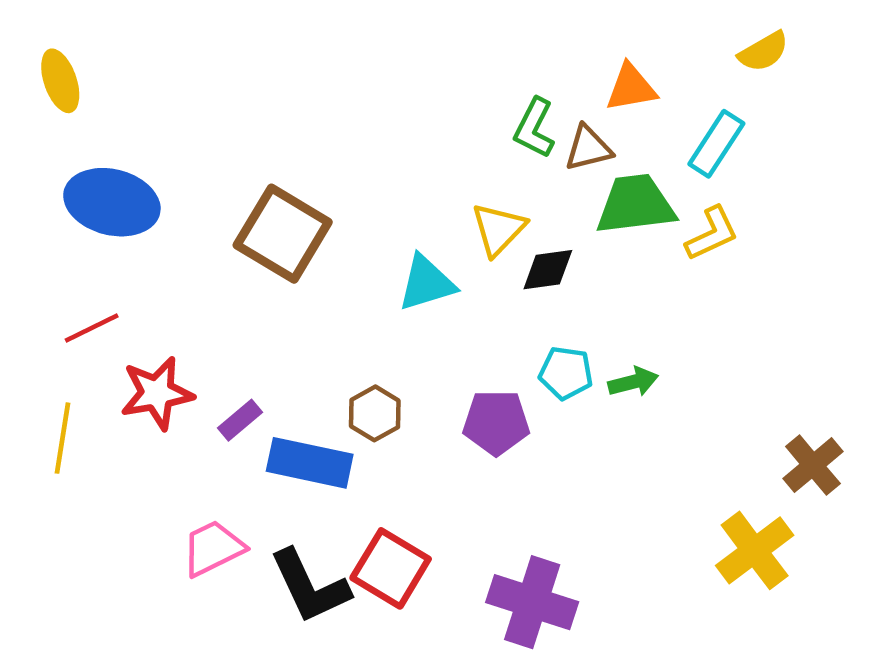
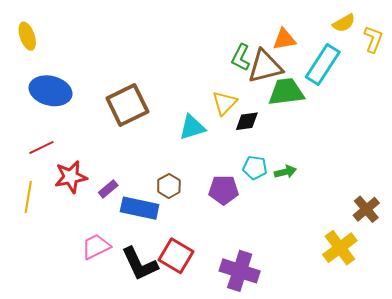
cyan rectangle: (716, 144) -> (323, 65), size x1.4
brown triangle: (588, 148) -> (265, 67), size x1.6
brown square: (283, 234) -> (127, 105), turned 33
yellow L-shape: (712, 234) -> (373, 39), moved, turned -44

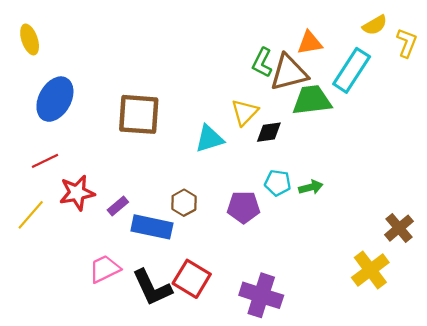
blue ellipse: (51, 91) -> (55, 99), turned -75
brown square: (127, 105) -> (139, 114), turned 30
yellow line: (28, 197) -> (31, 215), turned 32

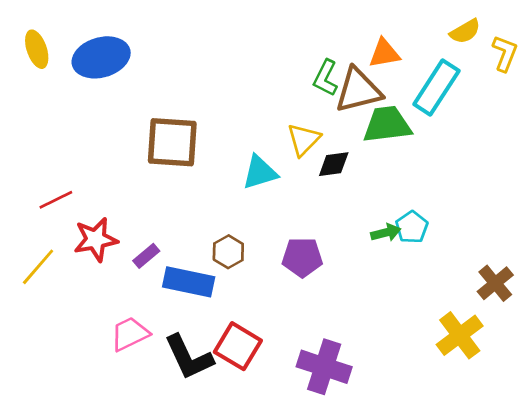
blue ellipse: (55, 99) -> (101, 57), moved, turned 45
cyan pentagon: (278, 183) -> (412, 227), moved, turned 30

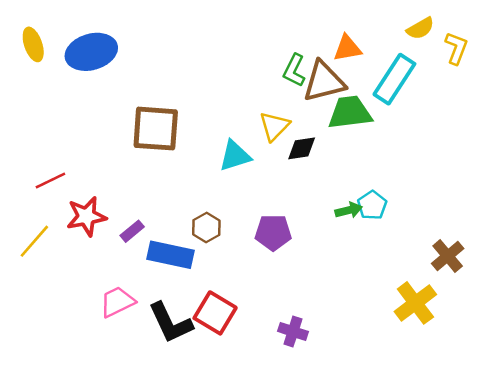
purple cross: (324, 367) -> (293, 331), size x0.6

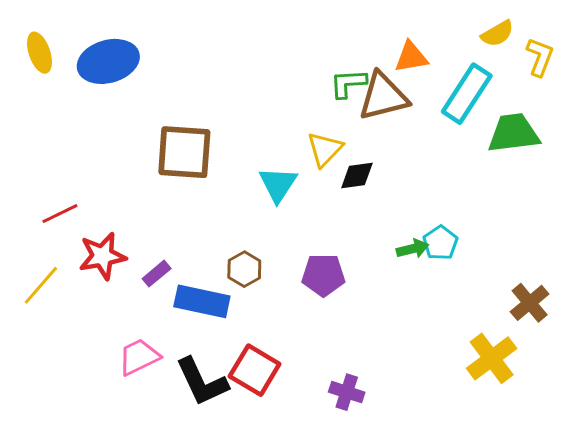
green L-shape: (294, 70) -> (348, 83), turned 60
green trapezoid: (350, 112) -> (514, 133), moved
cyan triangle: (235, 156) -> (278, 184), turned -40

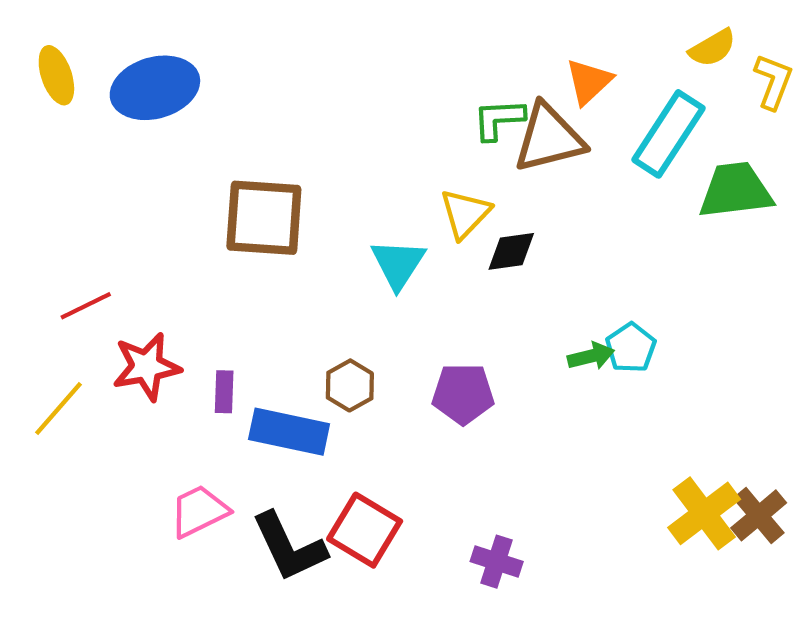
orange triangle: (411, 57) -> (589, 82), turned -33
purple rectangle: (157, 274) -> (224, 392), turned -48
brown cross: (530, 303) -> (759, 515), moved

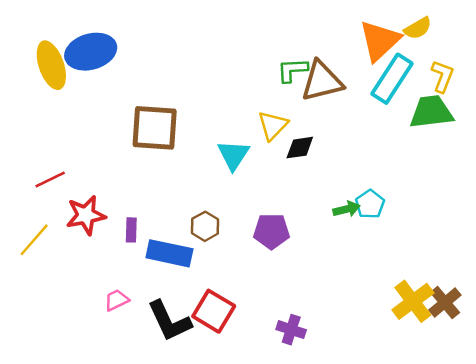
yellow ellipse: (56, 75) -> (51, 65), moved, size x1.4
orange triangle: (589, 82) -> (380, 41), moved, size x1.5
yellow L-shape: (773, 82) -> (442, 76), moved
pink trapezoid: (199, 511) -> (117, 300), size x0.7

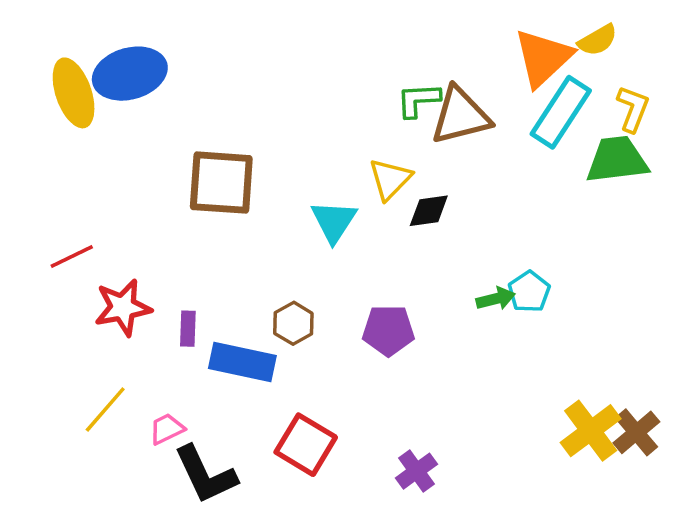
yellow line: (34, 240) -> (105, 410), moved
black L-shape: (169, 321) -> (205, 475), moved
purple cross: (291, 330) -> (417, 471), turned 36

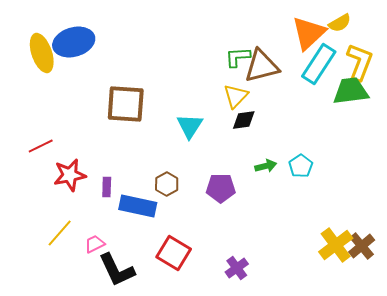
yellow L-shape: (633, 109) -> (360, 62), size x1.4
yellow triangle: (390, 179) -> (236, 96), moved
green arrow: (496, 299) -> (266, 166), moved

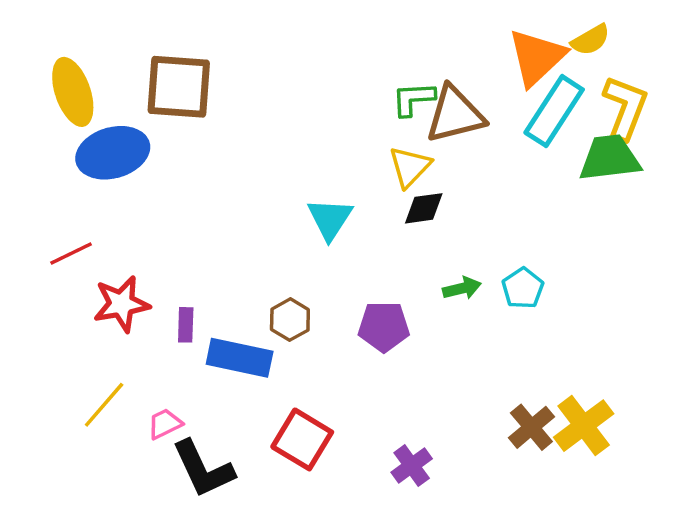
blue ellipse: (74, 42) -> (113, 153), moved
brown square: (126, 104) -> (179, 87), moved
brown cross: (362, 246) -> (531, 427), moved

